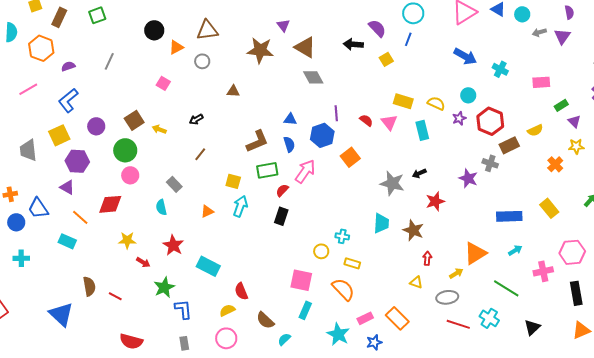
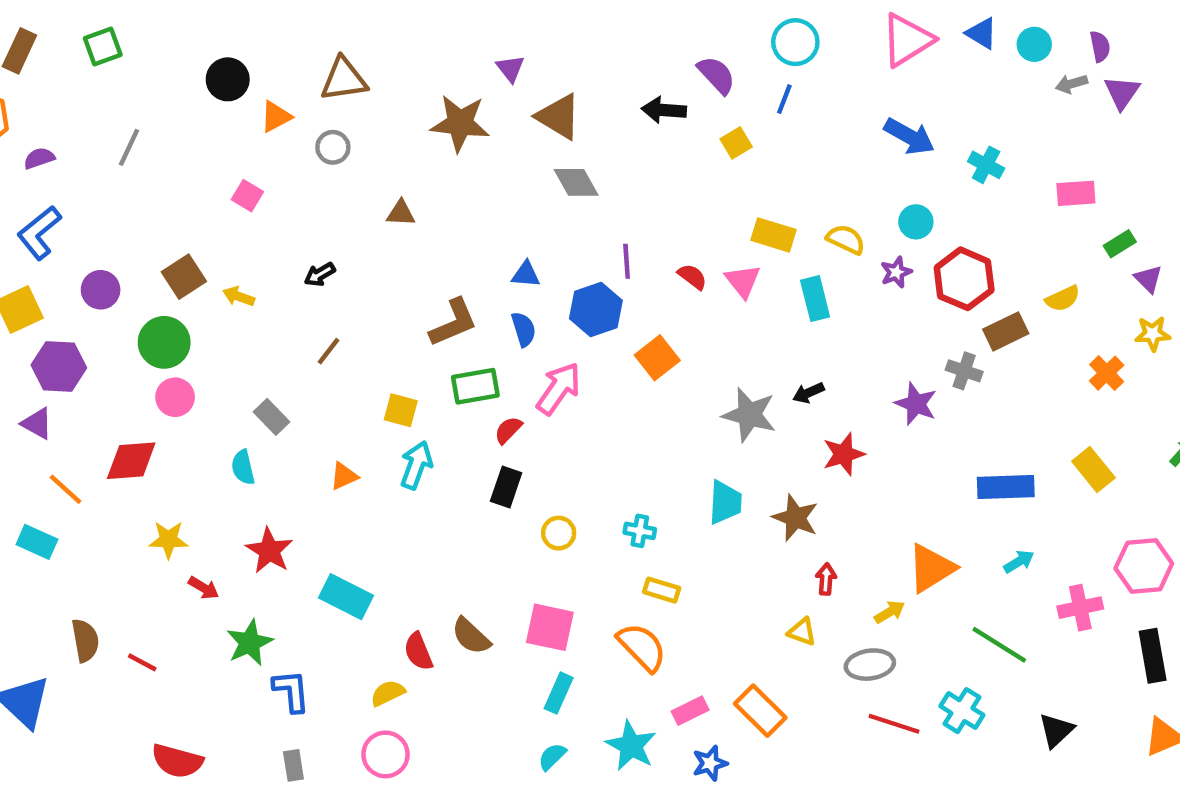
purple semicircle: (569, 12) -> (1100, 46), moved
yellow circle: (321, 251) -> (559, 533), moved
brown semicircle: (265, 320) -> (471, 636), moved
cyan semicircle: (284, 339) -> (552, 757), moved

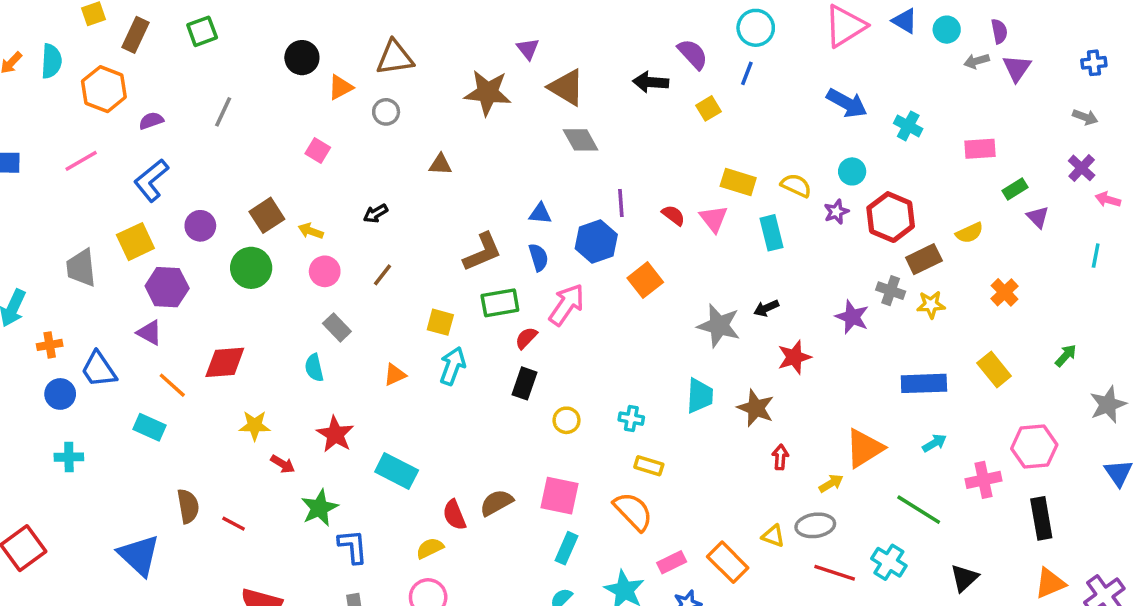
yellow star: (1153, 334) -> (931, 305), moved
pink circle: (175, 397) -> (325, 271), moved
yellow triangle: (802, 632) -> (773, 536), moved
brown semicircle: (471, 636) -> (496, 503), turned 108

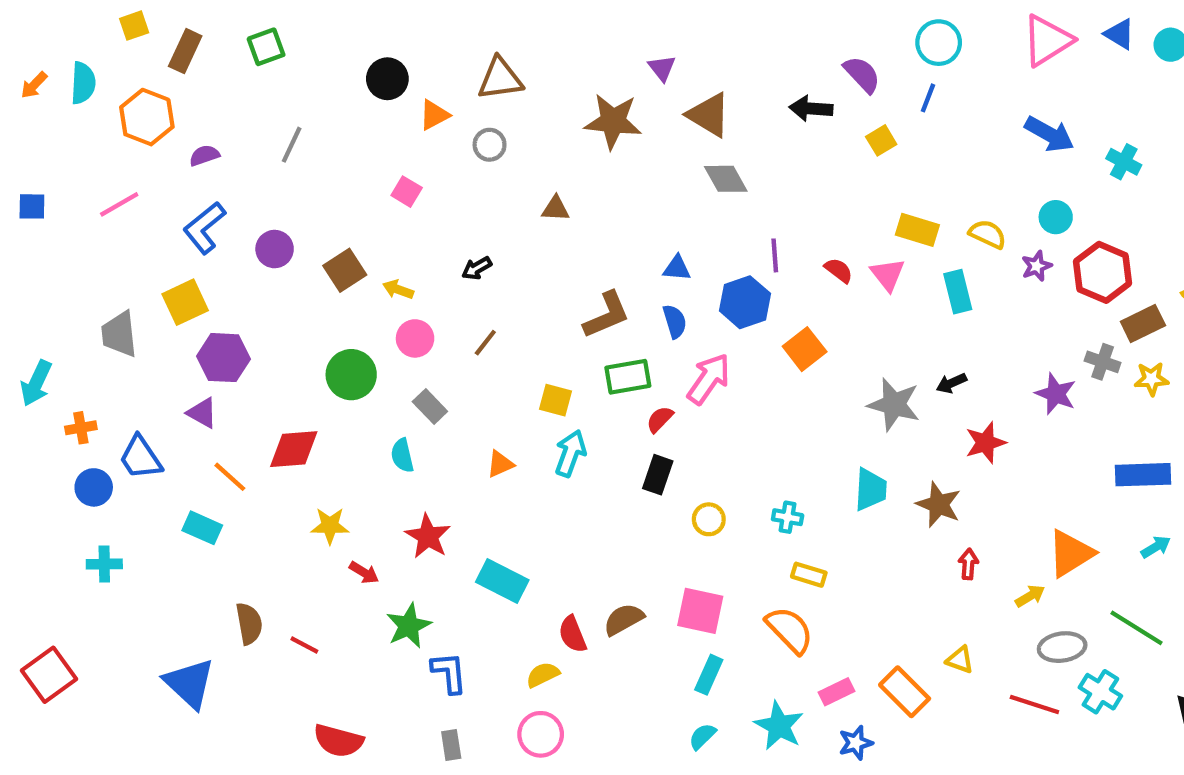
purple circle: (200, 226) -> (275, 249), moved
green circle: (251, 268) -> (351, 375), moved
gray ellipse: (815, 525) -> (1062, 647), moved

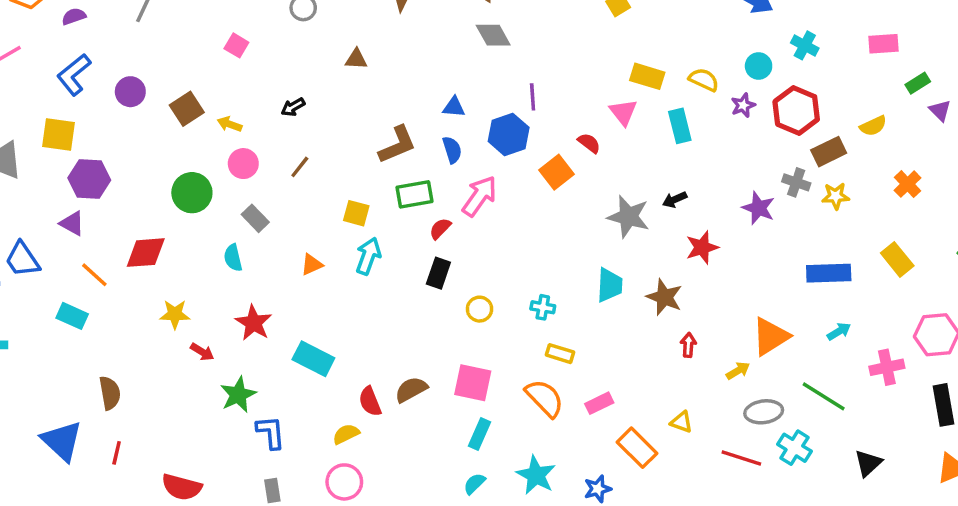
cyan cross: (1124, 162) -> (805, 45), moved
red semicircle: (839, 270) -> (589, 143), moved
yellow square: (185, 302) -> (58, 134), turned 33
red line: (304, 645) -> (117, 453), moved, turned 75
pink rectangle: (836, 692) -> (599, 403), moved

